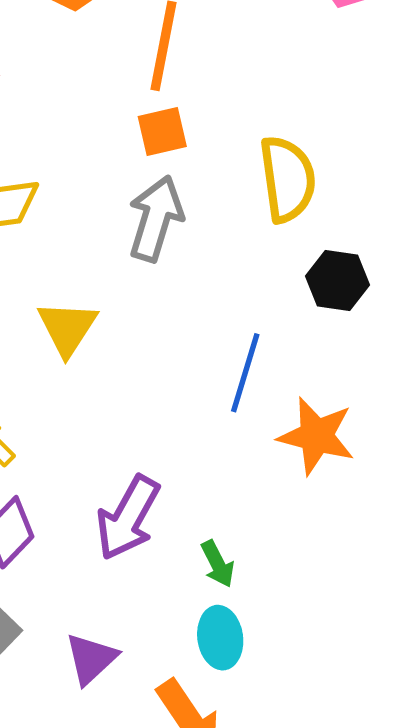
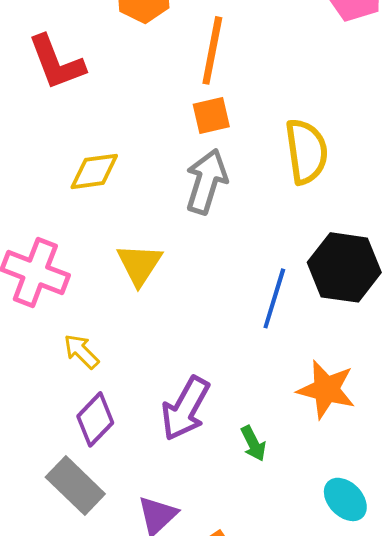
black hexagon: (337, 280) -> (344, 267), moved, size x1.5
orange star: (316, 436) -> (326, 389), moved
cyan ellipse: (220, 638) -> (345, 499), moved, turned -36

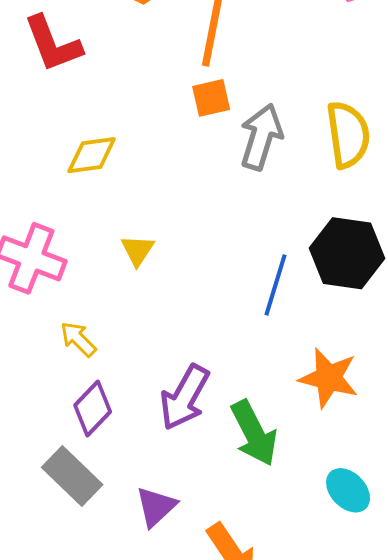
yellow semicircle: (306, 151) -> (348, 135), moved
gray arrow: (206, 181) -> (261, 137), moved
yellow triangle: (139, 264) -> (138, 250), size x0.7
green arrow: (253, 443) -> (254, 433), size x1.8

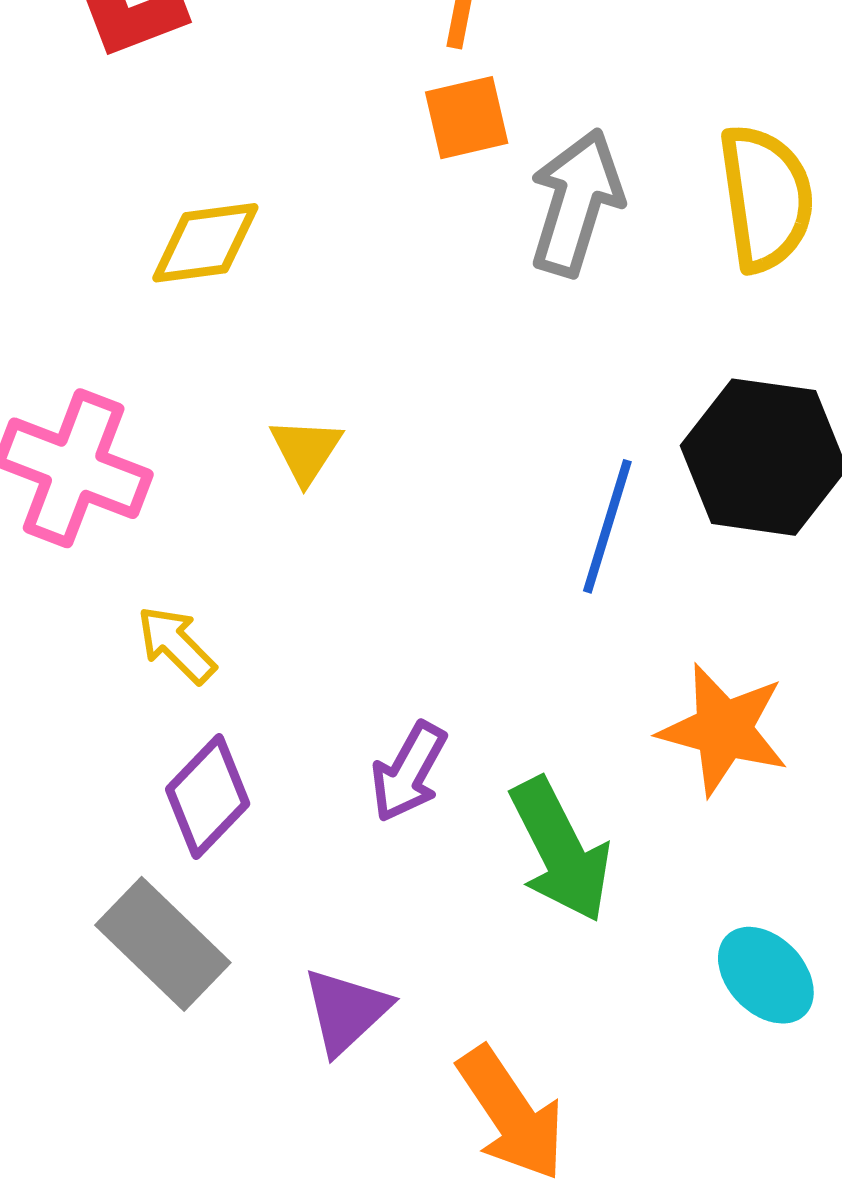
purple arrow: (185, 397) -> (409, 772), size x0.7

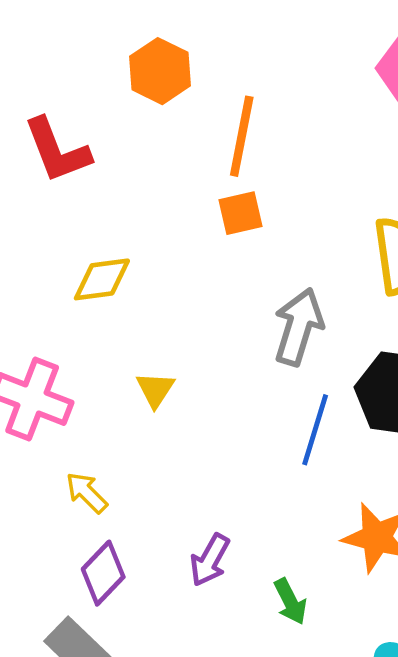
gray arrow: (576, 203) -> (299, 327), moved
green arrow: (560, 850) -> (290, 601), size x0.6

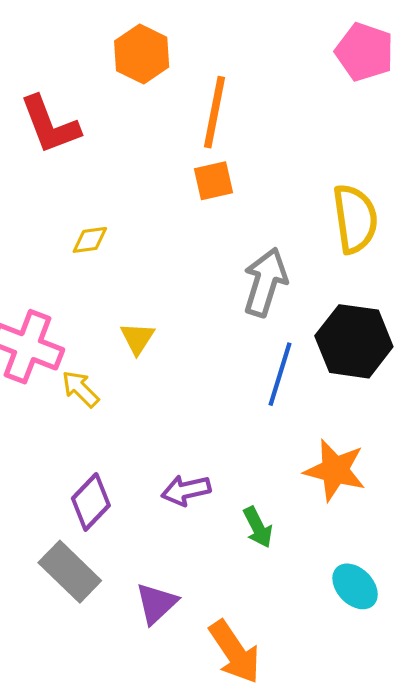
yellow diamond: (102, 279) -> (90, 240), size x0.7
yellow arrow: (87, 493) -> (80, 389), moved
purple arrow: (210, 560) -> (186, 490), turned 48

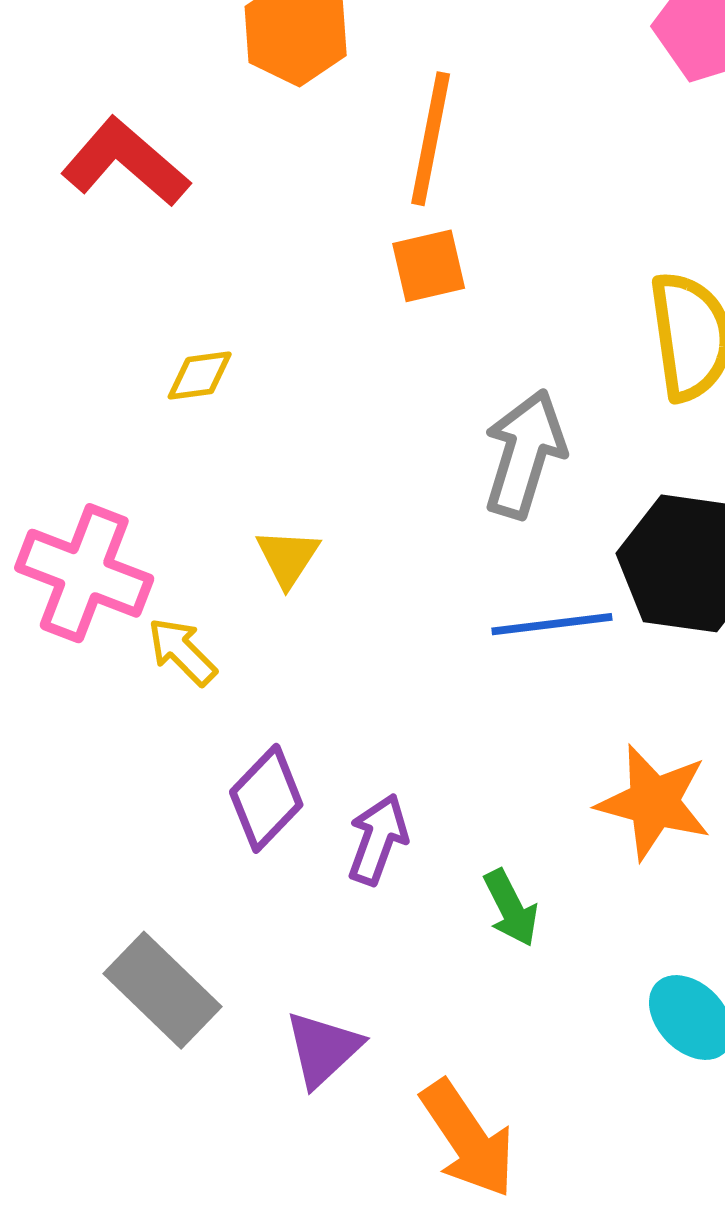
red L-shape: (50, 125) -> (125, 162), turned 152
blue line: (280, 374) -> (552, 624), turned 66
purple arrow: (186, 490) -> (378, 839), turned 123
purple diamond: (91, 502) -> (266, 798), moved

